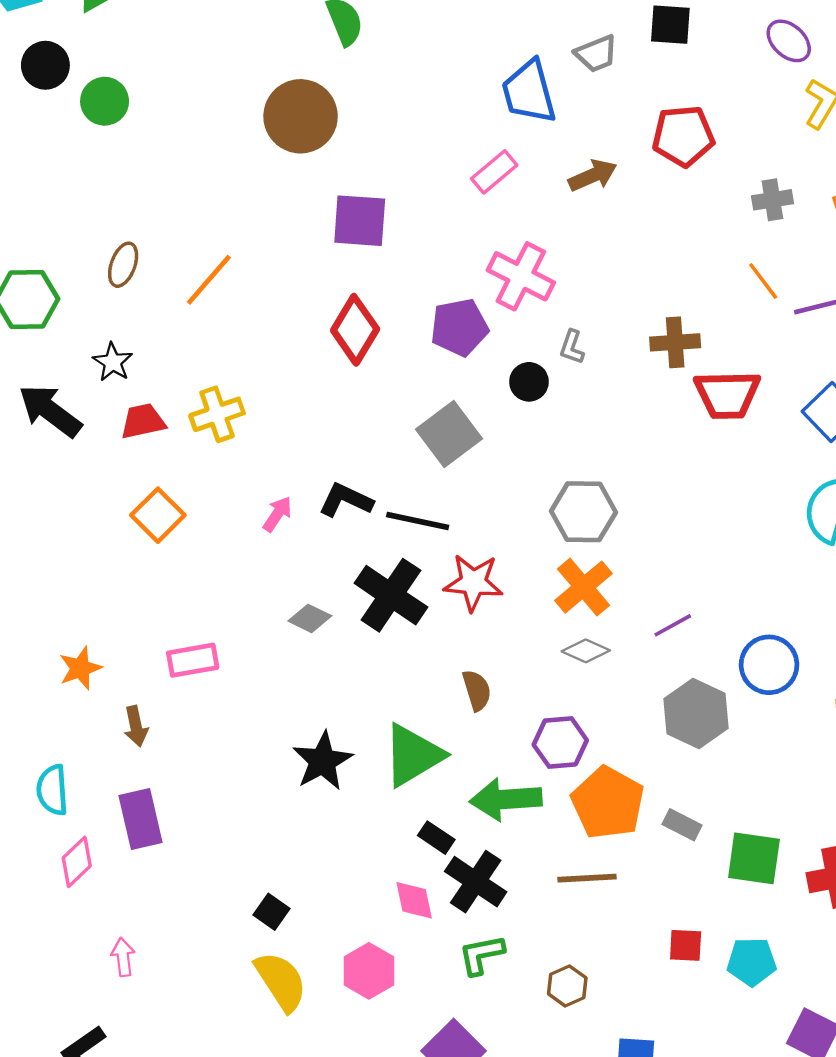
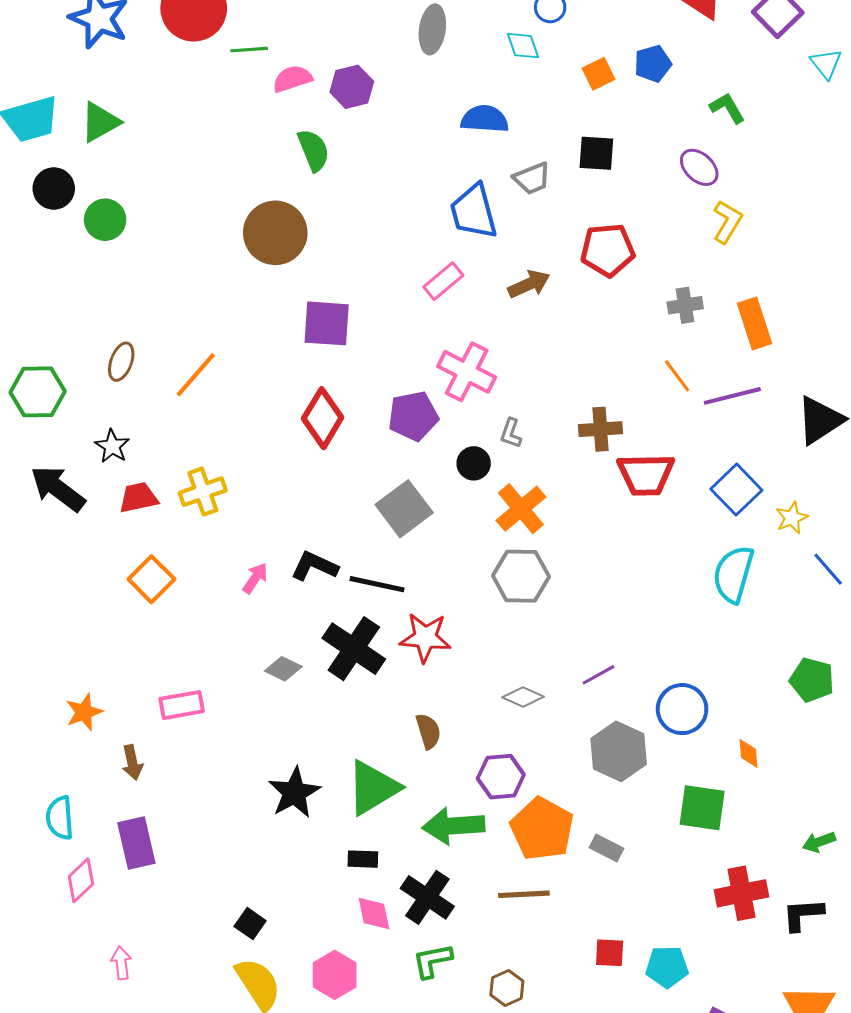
orange cross: (583, 587) -> (521, 509), moved
black rectangle: (436, 838) -> (363, 859), moved, turned -32
green square: (754, 858) -> (702, 808), moved

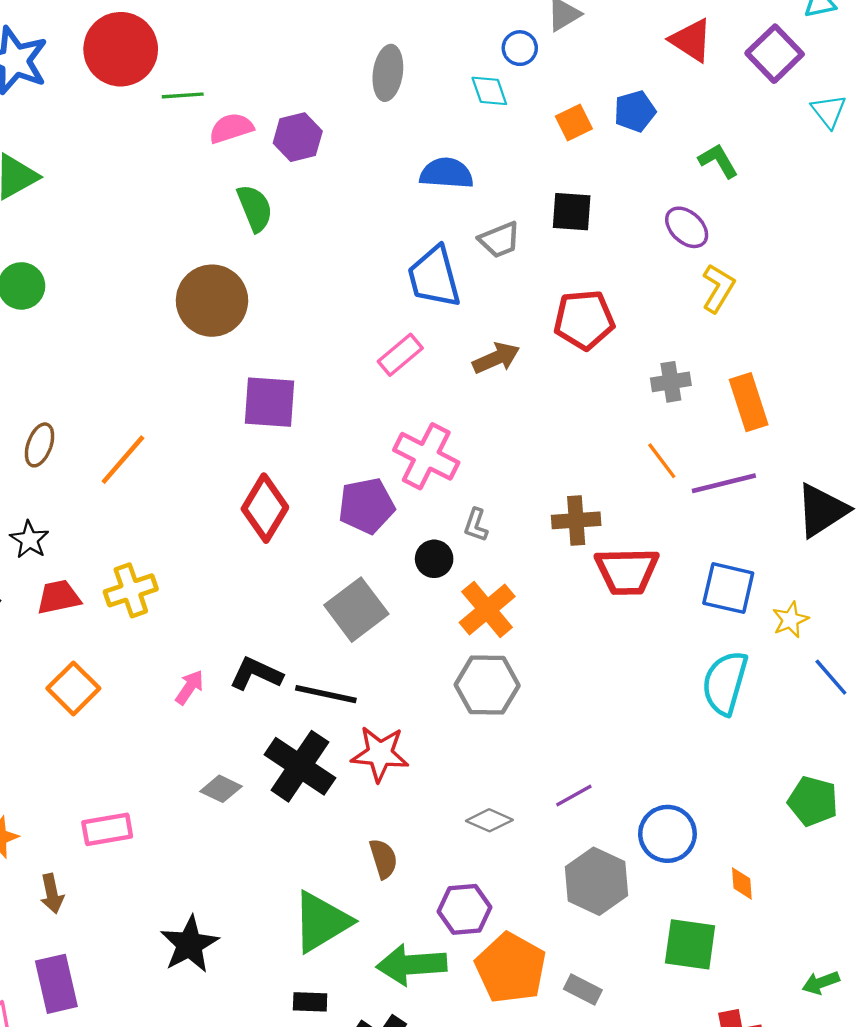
blue square: (736, 490) -> (728, 588), turned -33
black star: (294, 793) -> (189, 944), moved

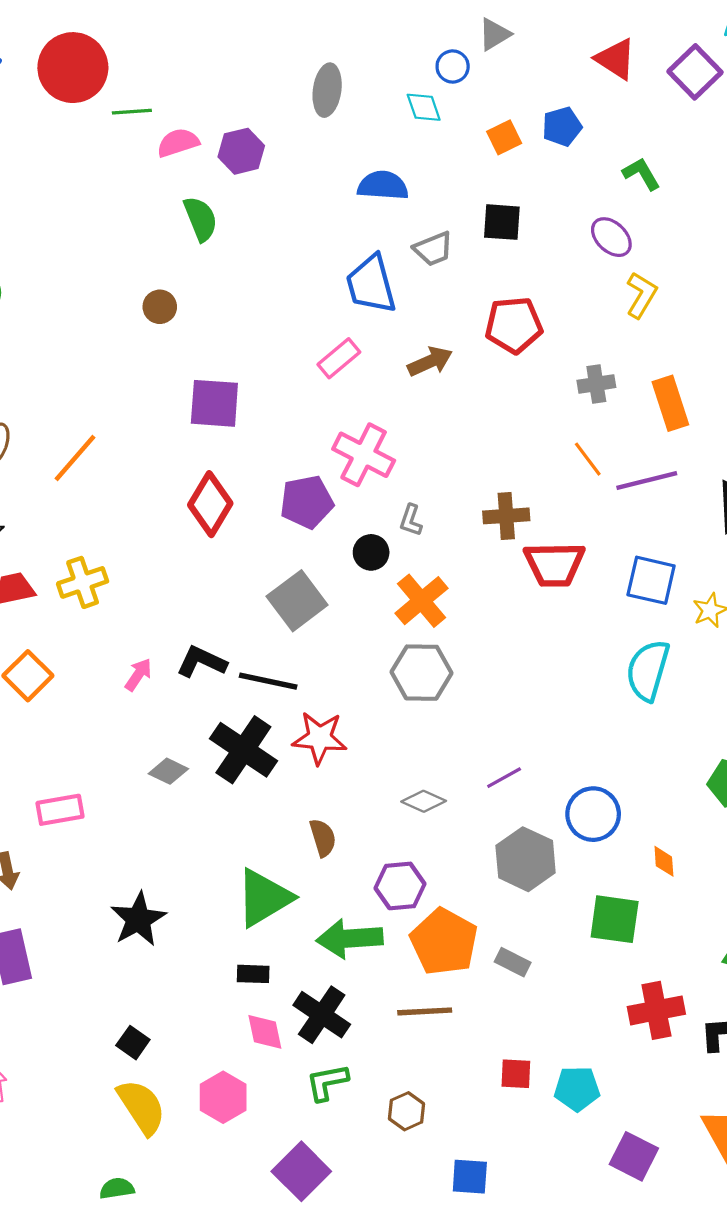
brown circle: (212, 301) -> (160, 307), size x0.5

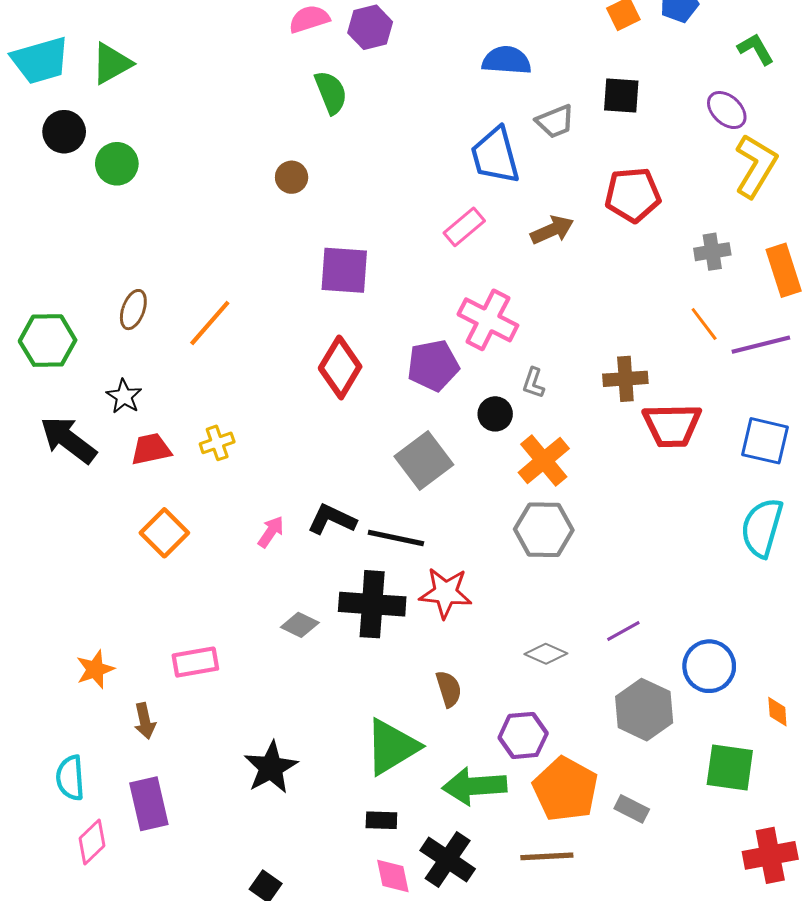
yellow L-shape: (641, 295) -> (756, 166), size x1.4
yellow cross: (83, 582) -> (217, 443), size x0.7
black cross: (243, 750) -> (372, 604), turned -30

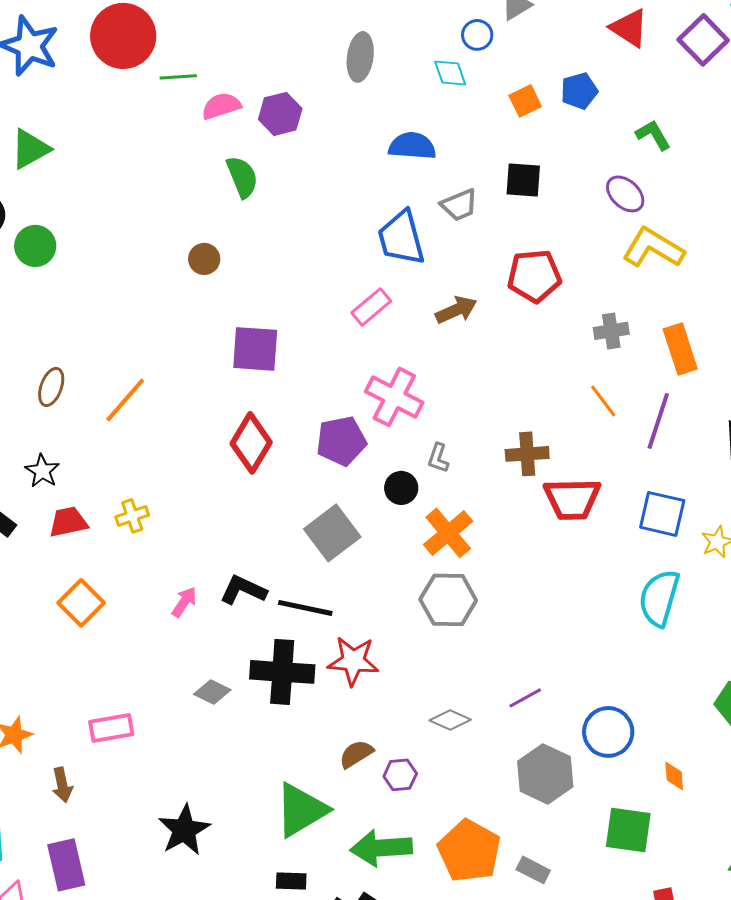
yellow L-shape: (756, 166) -> (653, 248), turned -90
purple line: (761, 345) -> (658, 421), turned -58
brown semicircle: (449, 689) -> (356, 754), turned -105
purple hexagon: (523, 735) -> (400, 775), moved, size x0.7

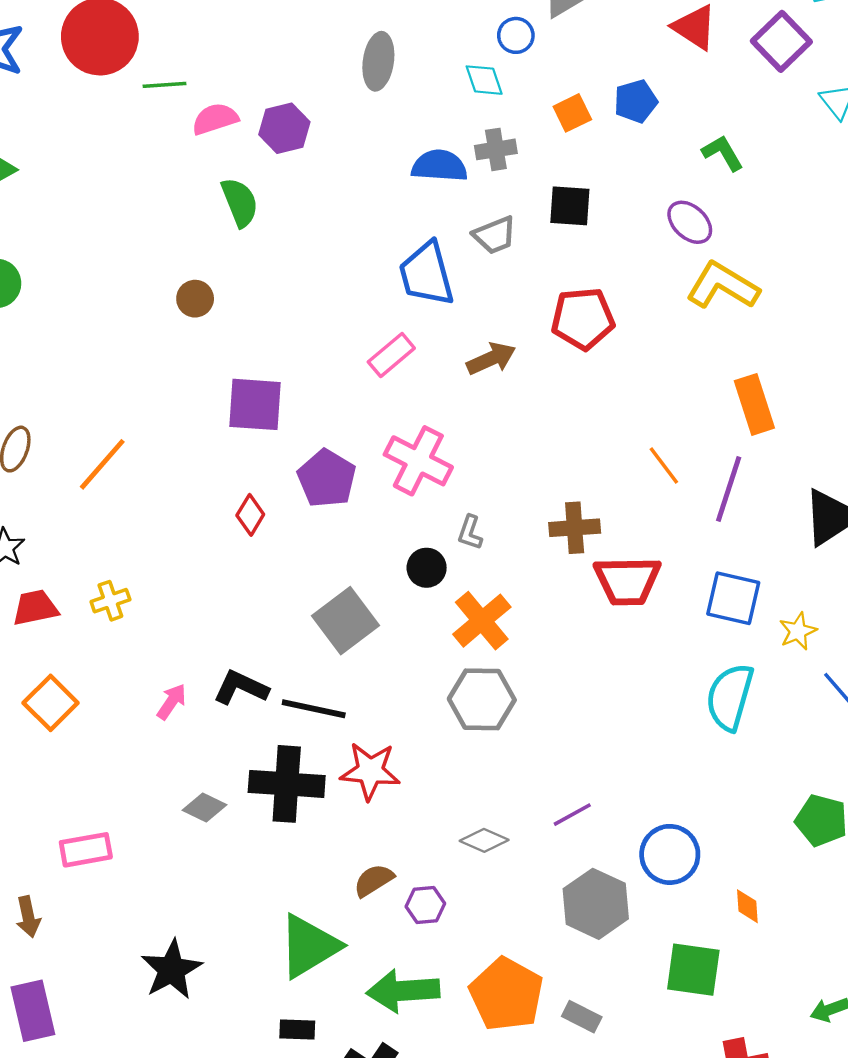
gray cross: (611, 331) -> (496, 149), moved
purple pentagon: (341, 441) -> (327, 478), moved, turned -30
red diamond: (251, 443) -> (250, 515), size x0.6

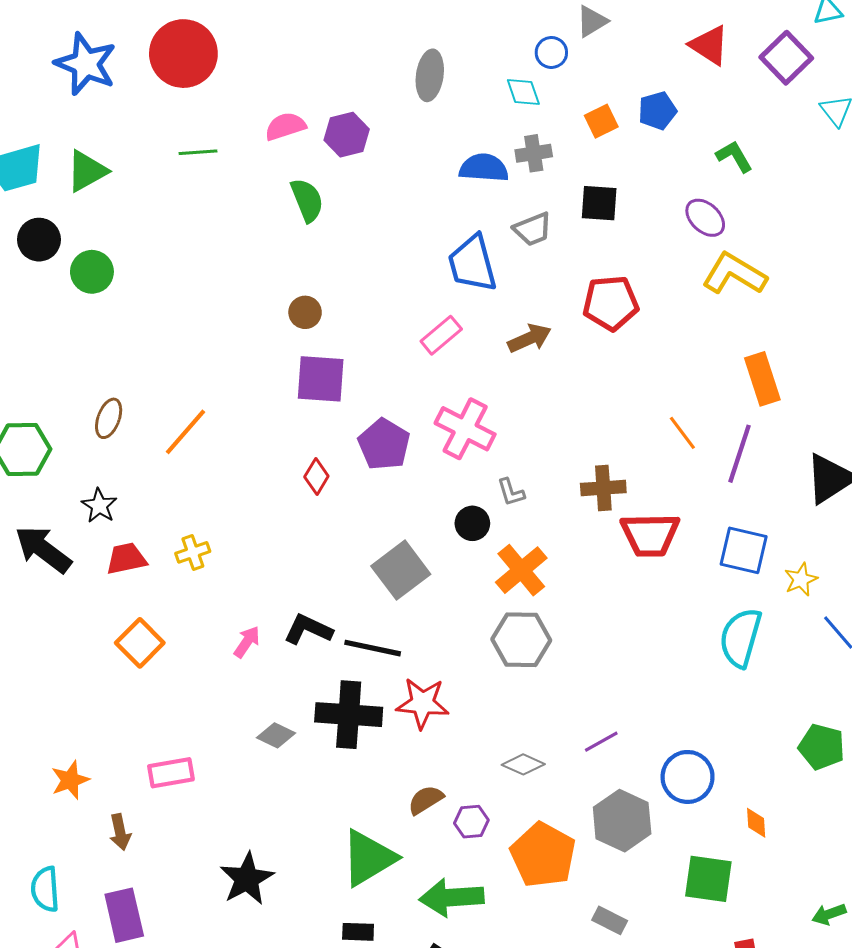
green line: (165, 85) -> (198, 152), moved
brown circle: (195, 299) -> (305, 312), moved
gray L-shape: (470, 532) -> (511, 492), turned -36
orange pentagon: (506, 994) -> (543, 855), moved

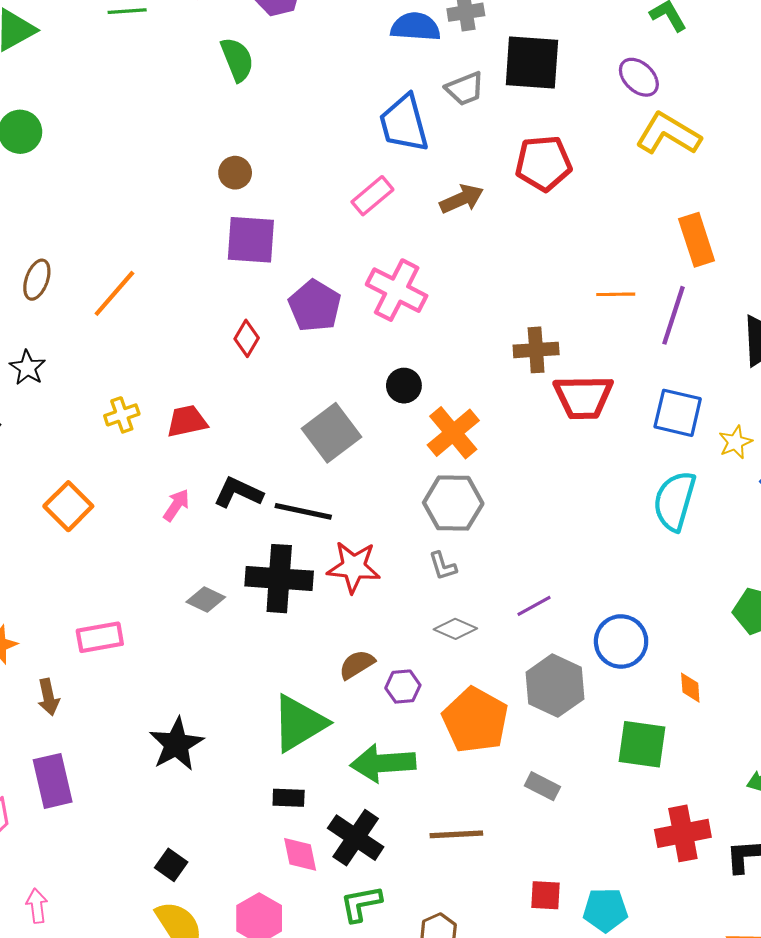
black square: (599, 203) -> (532, 63), size x1.5
orange line: (682, 433) -> (616, 294), turned -54
gray L-shape: (511, 492) -> (443, 566), moved
red trapezoid: (126, 559) -> (187, 421), moved

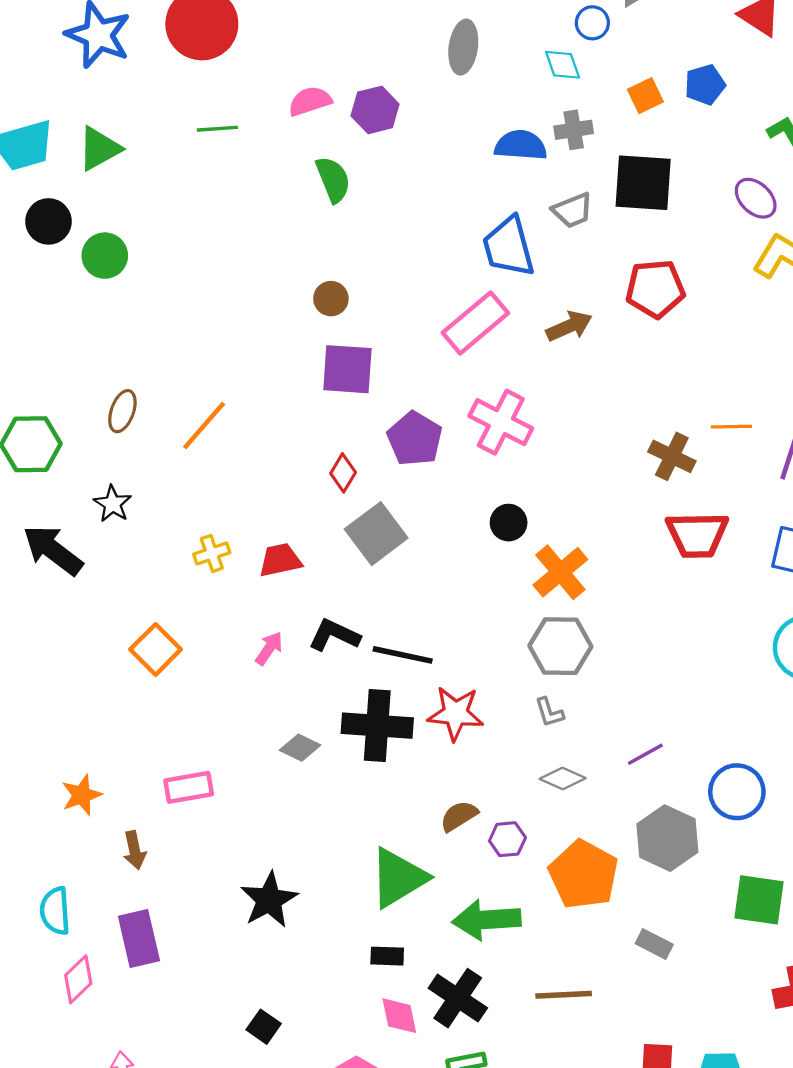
pink rectangle: (372, 196) -> (475, 323), size x1.5
brown cross: (536, 350) -> (672, 456), moved, turned 30
gray square: (332, 433) -> (376, 534), moved

